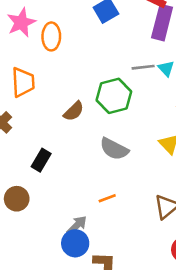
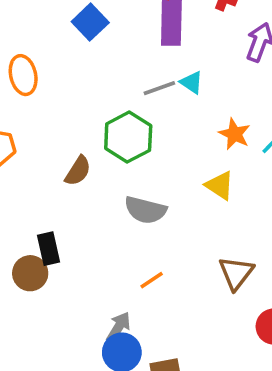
black rectangle: (41, 160) -> (48, 249), turned -30
brown circle: (17, 199) -> (30, 273), moved

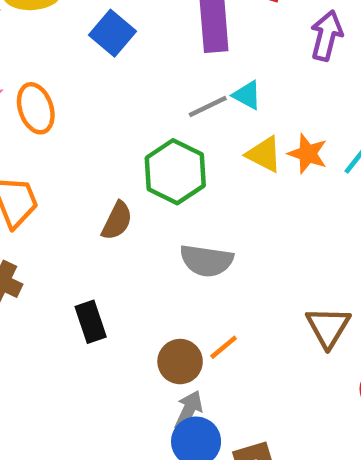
yellow triangle: (220, 185) -> (264, 154), moved
brown circle: (30, 273) -> (180, 362), moved

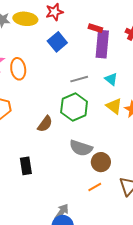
gray line: (208, 106) -> (79, 79), moved
orange line: (224, 347) -> (95, 187), moved
brown circle: (180, 362) -> (101, 162), moved

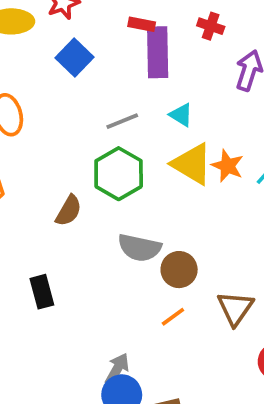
yellow triangle: (114, 106) -> (192, 164), size x1.4

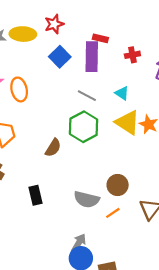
red cross: (211, 26) -> (132, 55), moved, turned -32
purple rectangle: (158, 52) -> (92, 57), moved
gray line: (122, 121) -> (87, 96), turned 48
gray semicircle: (139, 248) -> (87, 199), moved

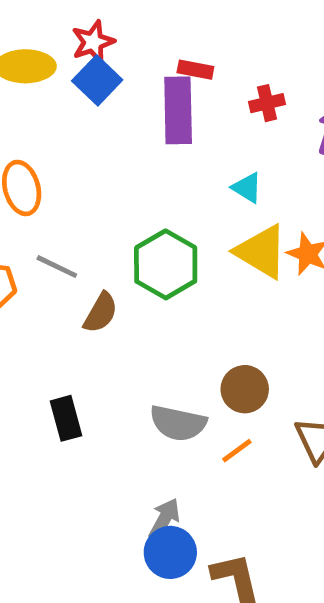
blue square: (60, 57) -> (97, 80), moved
gray line: (87, 96) -> (57, 267), moved

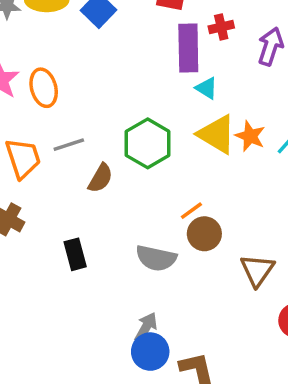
purple rectangle: (178, 110) -> (188, 48), moved
gray line: (57, 267) -> (69, 145), turned -44
orange line: (237, 451) -> (191, 211), moved

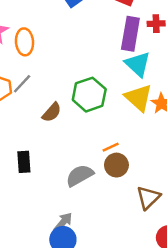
cyan triangle: (207, 88) -> (138, 64), size x1.6
gray line: (69, 145) -> (22, 84), moved, turned -40
gray semicircle: (156, 258) -> (80, 175), turned 128

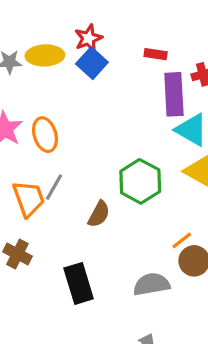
black rectangle: (24, 162) -> (79, 283), size x1.4
gray semicircle: (80, 175) -> (152, 284), turned 32

